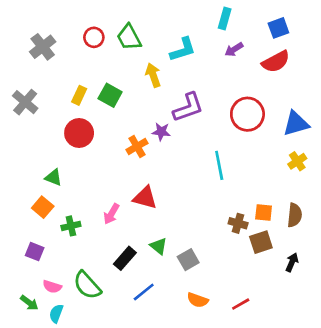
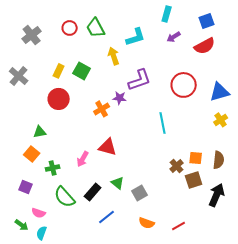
green triangle: (53, 177) -> (40, 132), turned -32
brown cross: (238, 223) -> (177, 166), turned 32
black arrow: (292, 262) -> (217, 195), size x1.6
green semicircle: (87, 285) -> (65, 197), moved

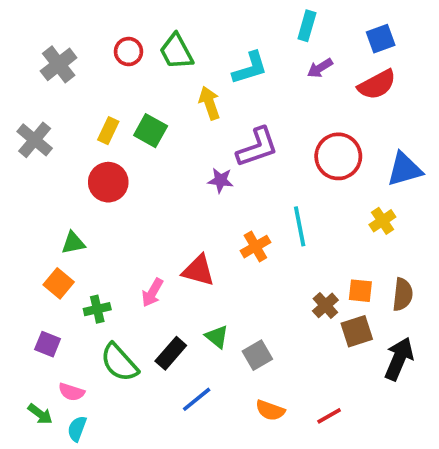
orange cross: (102, 109) -> (255, 247), moved
yellow cross: (221, 120) -> (382, 221), moved

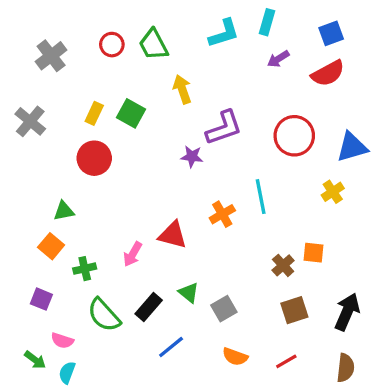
cyan L-shape: (250, 68) -> (224, 33), moved
brown semicircle: (403, 294) -> (345, 368), moved
brown square: (357, 331) -> (294, 310), moved

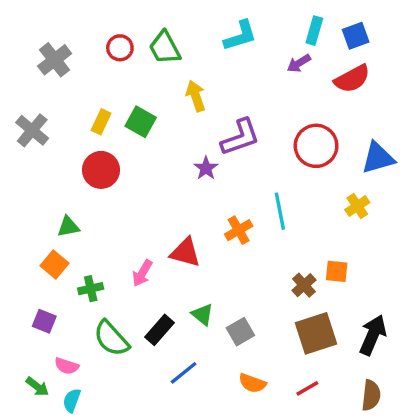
cyan rectangle: (267, 22) -> (314, 31), moved
purple star: (192, 157) -> (206, 168), turned 30
brown square: (294, 310) -> (316, 333), size x1.4

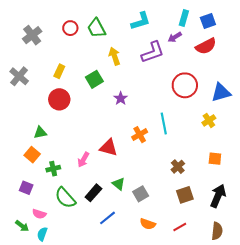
green square: (141, 122) -> (94, 79), moved, turned 30
purple L-shape: (240, 137) -> (153, 52), moved
orange square: (337, 271) -> (215, 159), moved
brown square: (316, 333) -> (185, 195), size x0.7

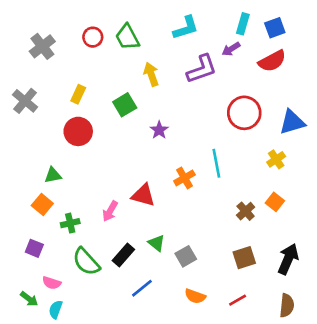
orange square: (215, 159) -> (275, 202), moved, turned 32
brown cross: (178, 167) -> (246, 211), moved

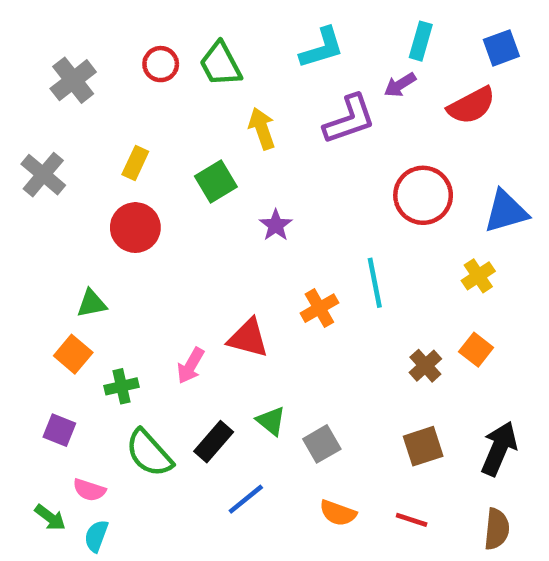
blue square: (275, 28) -> (501, 48), moved
red line: (238, 300) -> (412, 520), turned 48

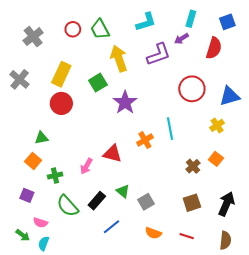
red semicircle: (471, 106) -> (214, 48), turned -45
yellow arrow: (262, 129) -> (119, 59), size x1.4
yellow rectangle: (135, 163) -> (61, 74), size x1.6
purple star: (276, 225) -> (125, 102), size x1.6

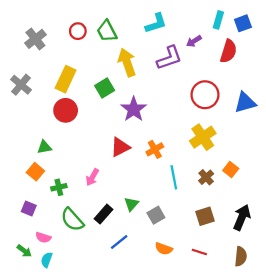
cyan rectangle: (191, 19) -> (218, 20), moved
yellow cross: (217, 125) -> (203, 137), moved, size x1.6
cyan line: (170, 129) -> (174, 177), moved
red triangle: (113, 154) -> (120, 147), moved, turned -42
green triangle: (123, 191) -> (131, 204), turned 32

